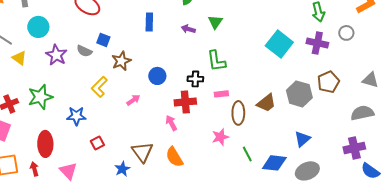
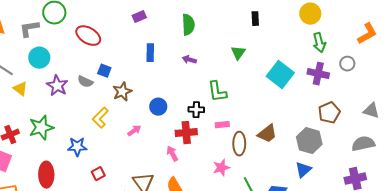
green triangle: (215, 22) -> (238, 53), moved
gray hexagon: (299, 94) -> (309, 141), moved

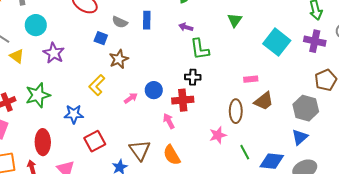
gray semicircle: (85, 82) -> (120, 22), moved
green L-shape: (217, 92) -> (200, 49), moved
blue circle: (158, 107) -> (154, 90), moved
pink rectangle: (222, 125) -> (251, 79), moved
red square: (98, 174) -> (95, 141), size x1.5

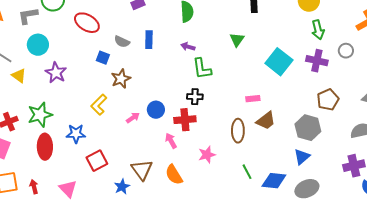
pink star: (218, 135) -> (207, 155), moved
red ellipse: (43, 142) -> (45, 147), moved

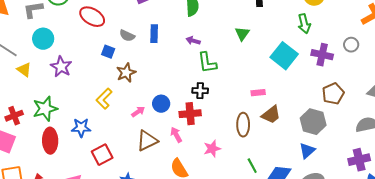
green arrow: (318, 30) -> (304, 24), moved
brown triangle: (142, 170) -> (147, 141), moved, turned 40

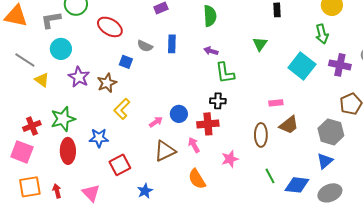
brown star: (126, 73) -> (107, 83), moved

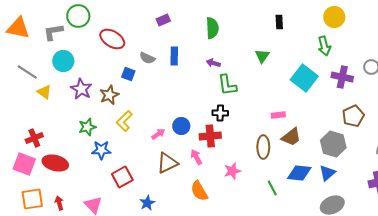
green star: (63, 119) -> (87, 127), moved, size x0.7
red ellipse: (68, 151) -> (55, 163), moved, turned -75
blue diamond: (297, 185) -> (299, 173), moved

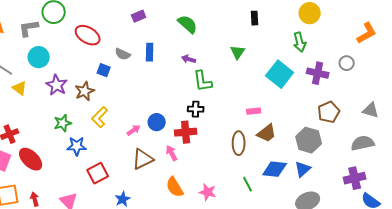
green semicircle: (212, 28) -> (188, 24), turned -45
red ellipse: (55, 163) -> (31, 159), turned 30
pink star: (232, 171) -> (208, 192), moved, turned 30

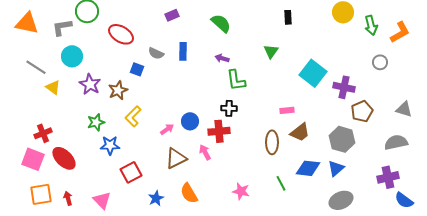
green arrow: (300, 42) -> (371, 25), moved
purple cross: (318, 73) -> (344, 87), moved
orange semicircle: (175, 187) -> (189, 193), moved

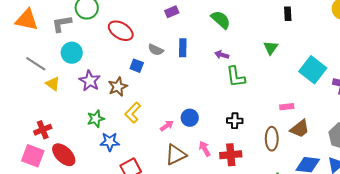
black cross: (229, 108) -> (235, 121), moved
red cross: (219, 131) -> (231, 155), moved

